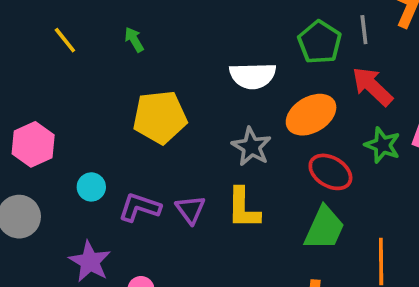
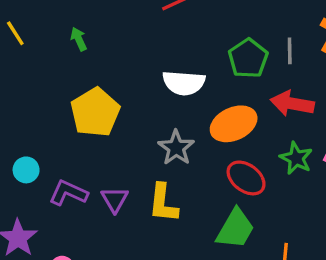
red arrow: (372, 86) -> (292, 104), turned -39
yellow pentagon: (160, 117) -> (95, 112), turned -30

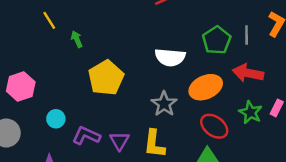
green arrow: (79, 39) -> (77, 39), moved

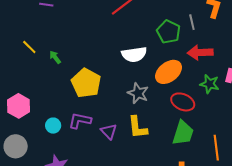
purple L-shape: (86, 136) -> (80, 121), moved

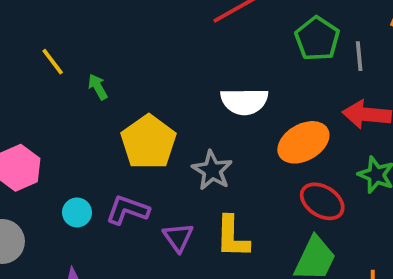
green pentagon: (169, 32) -> (317, 39), moved
gray star: (138, 93) -> (212, 170), moved

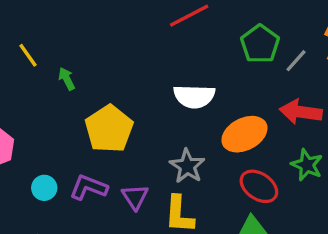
gray line: (359, 56) -> (296, 61), turned 45
gray star: (212, 170) -> (187, 166), moved
purple triangle: (178, 237) -> (135, 197), moved

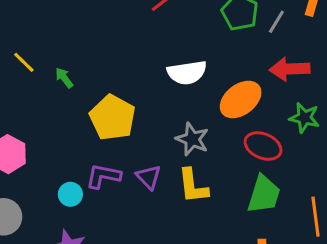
cyan circle: (44, 188) -> (70, 194), moved

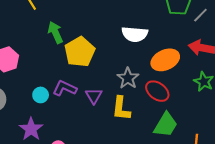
green arrow: (64, 78) -> (55, 32), moved, size x1.5
red ellipse: (263, 146) -> (157, 91), moved

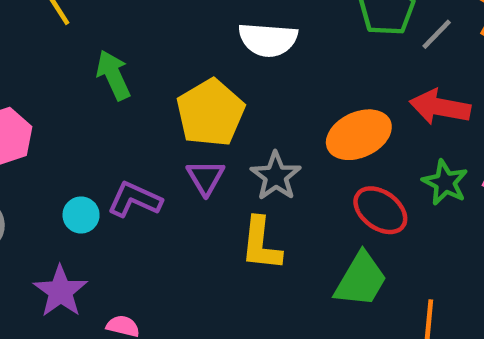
white semicircle: (135, 34) -> (268, 40), moved
yellow pentagon: (80, 52) -> (210, 113), moved
red ellipse: (157, 91) -> (380, 210), moved
purple triangle: (94, 96) -> (206, 177), moved

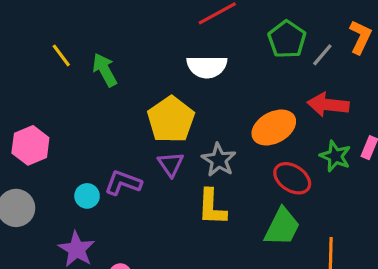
green arrow: (113, 75) -> (105, 70), moved

